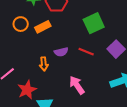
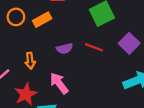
orange arrow: (44, 64) -> (30, 61), moved
pink arrow: (77, 85) -> (59, 83), moved

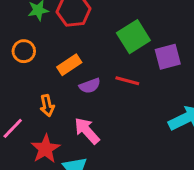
orange rectangle: (42, 20) -> (69, 65), moved
purple square: (129, 43) -> (168, 57), moved, turned 36

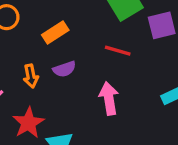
purple semicircle: (90, 86) -> (64, 69), moved
pink arrow: (87, 131) -> (109, 98), moved, turned 32

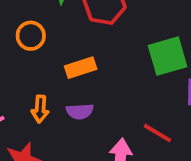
red line: (118, 51) -> (157, 133), moved

